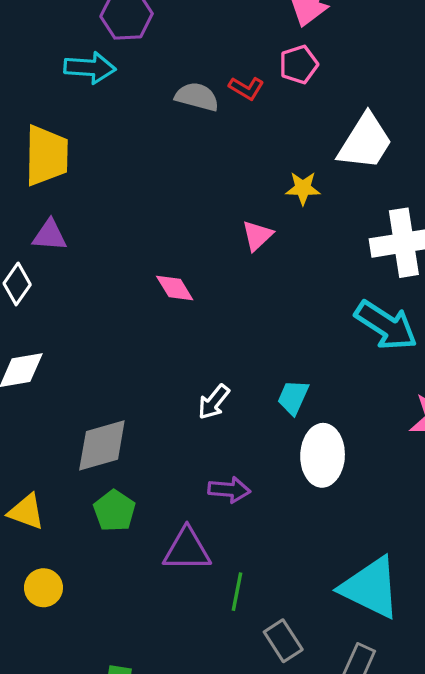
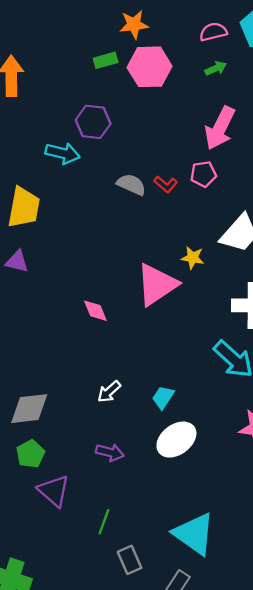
pink triangle: (257, 236) -> (157, 285), size x2.0
white ellipse: (323, 455) -> (176, 440), turned 42
purple triangle: (187, 550) -> (54, 491), moved, turned 32

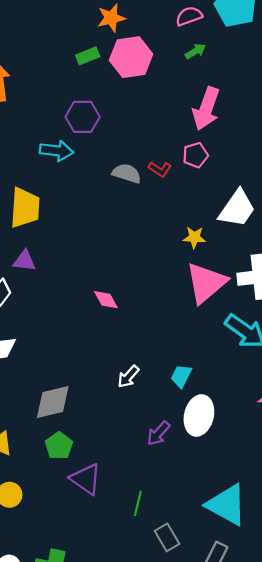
pink triangle: (157, 285) -> (206, 283), moved
white ellipse: (176, 440) -> (199, 415), turned -33
purple arrow: (110, 452) -> (158, 433), moved, turned 124

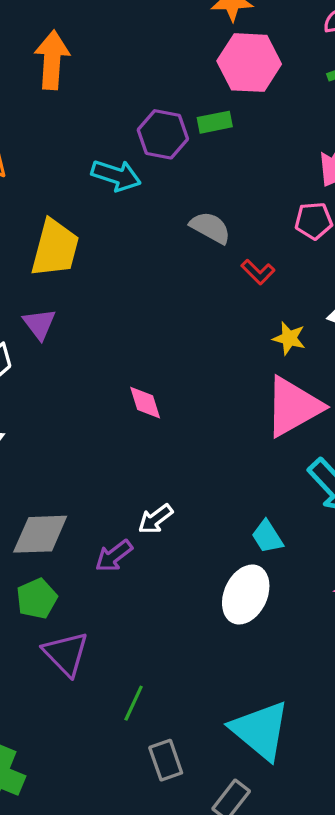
green rectangle: (88, 56) -> (215, 122), moved
red L-shape: (160, 169) -> (258, 272), moved
purple triangle: (24, 261) -> (39, 324), turned 35
cyan trapezoid: (181, 376) -> (267, 537), moved, turned -70
purple arrow: (158, 433) -> (114, 556), moved

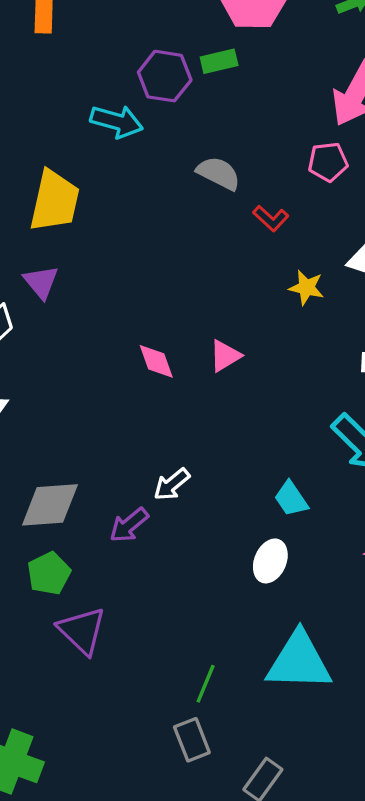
pink triangle: (293, 407) -> (225, 356), moved, size x0.5
white ellipse: (246, 595) -> (270, 561), size x0.7
green line: (134, 703) -> (206, 684), moved
cyan triangle: (260, 730) -> (299, 661), moved, turned -36

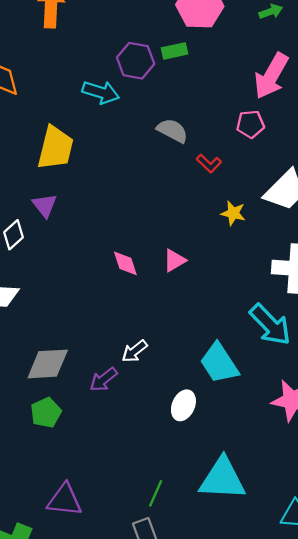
cyan trapezoid: (291, 499) -> (219, 363), size x1.6
white ellipse: (270, 561) -> (183, 405), moved
purple triangle: (82, 631) -> (65, 500), moved, turned -39

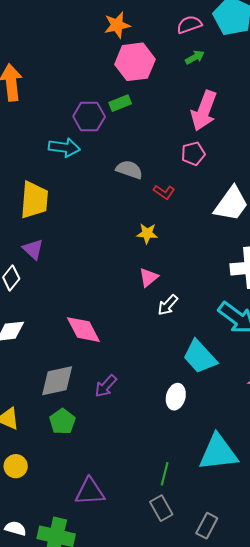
yellow star: (233, 213) -> (147, 233), moved
pink diamond: (125, 263) -> (83, 330), moved, size x1.5
white arrow: (134, 351) -> (168, 305), moved

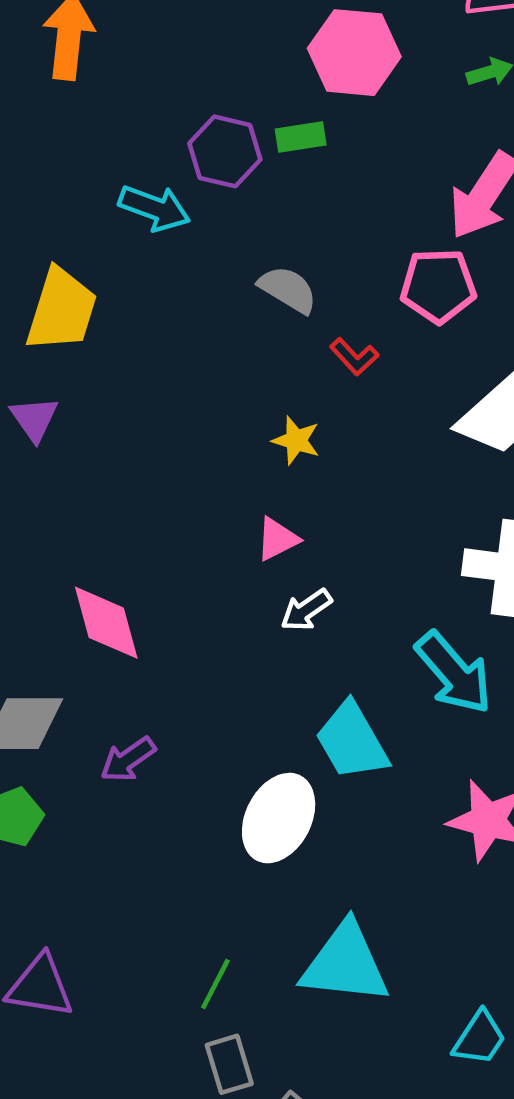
pink pentagon: (193, 154) -> (438, 286), size x1.4
white ellipse: (176, 397) -> (279, 818), size x1.5
gray rectangle: (161, 508) -> (229, 1064), moved

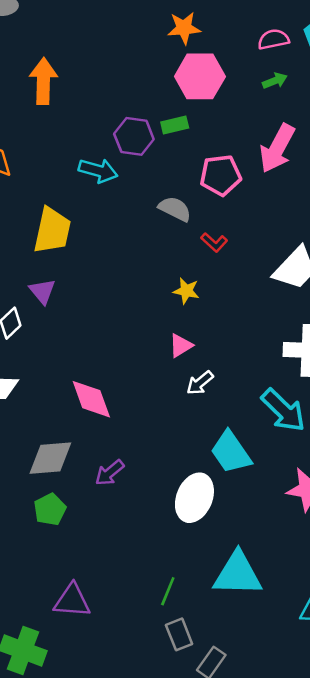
pink pentagon: (438, 286) -> (221, 175), moved

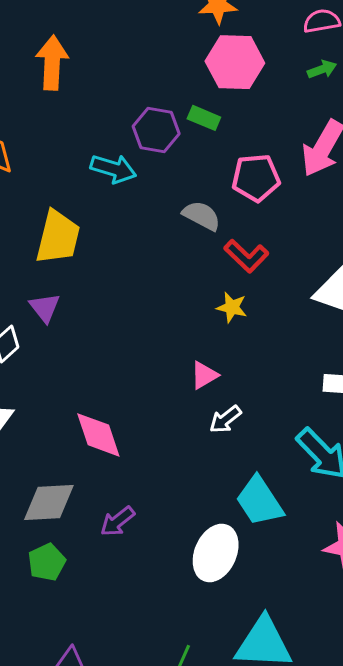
green rectangle: (175, 125) -> (204, 118), turned 35
red L-shape: (214, 242) -> (246, 256), size x1.4
yellow star: (186, 291) -> (232, 307), moved

